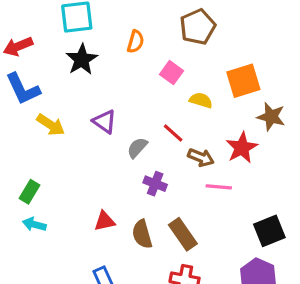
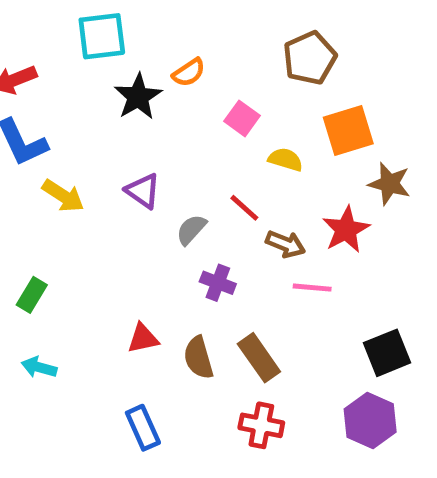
brown pentagon: (198, 27) -> (310, 58), moved
orange semicircle: (136, 42) -> (189, 72), turned 40
black star: (82, 59) -> (138, 97), moved
cyan arrow: (34, 224) -> (39, 367), moved

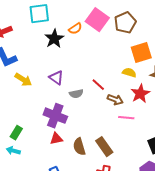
pink square: (242, 118) -> (97, 20), moved, size x1.6
yellow semicircle: (285, 159) -> (129, 73), moved
gray semicircle: (191, 230) -> (76, 94), turned -144
purple cross: (218, 283) -> (55, 116), moved, size x1.6
green rectangle: (32, 295) -> (16, 133), moved

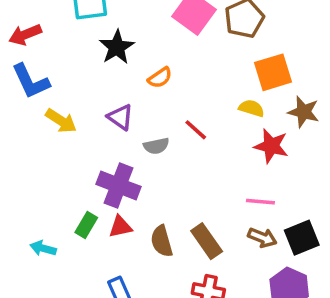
orange semicircle: (75, 29) -> (160, 78), moved
red star: (140, 94) -> (271, 146), turned -30
brown arrow: (115, 100) -> (262, 238), moved
pink line: (126, 118) -> (260, 202), moved
green rectangle: (16, 133) -> (86, 225), moved

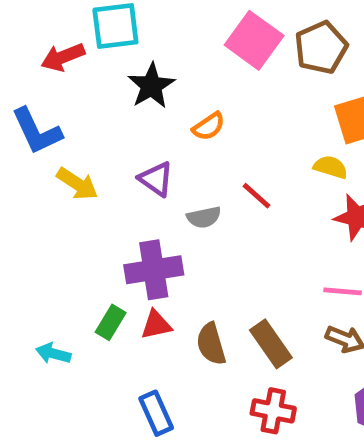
red arrow: (25, 35) -> (63, 57), moved
purple cross: (119, 185) -> (154, 270), turned -30

